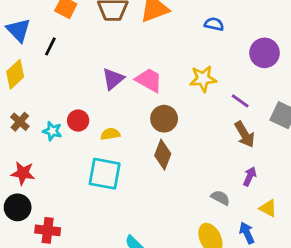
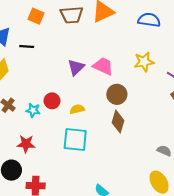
blue semicircle: (214, 24) -> (149, 20), size x1.5
black line: (50, 46) -> (27, 46), turned 72
red star: (23, 173) -> (26, 144), moved

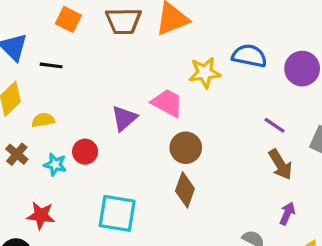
blue semicircle: (149, 20) -> (249, 56), moved
yellow star: (144, 62) -> (205, 73), moved
purple triangle: (76, 67) -> (124, 118), moved
yellow semicircle: (77, 109) -> (43, 120), moved

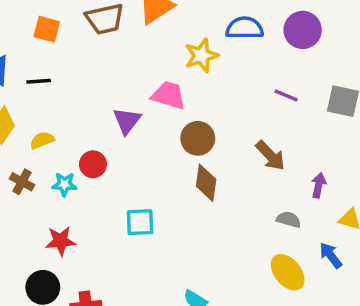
brown arrow: (280, 165) -> (270, 156), moved
cyan square: (117, 213) -> (140, 222), size x0.7

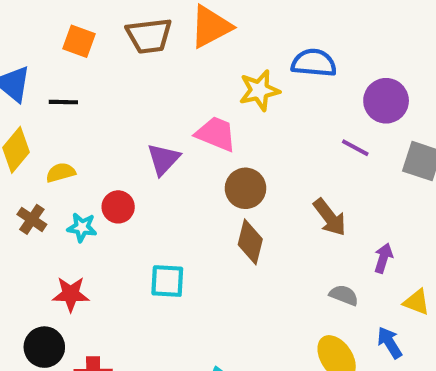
purple circle: (303, 30) -> (386, 101), moved

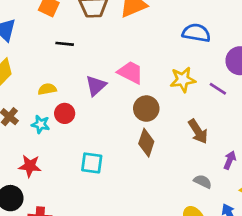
yellow star: (259, 90) -> (183, 80), moved
black line: (63, 102) -> (65, 44), moved
yellow semicircle: (61, 173) -> (47, 89), moved

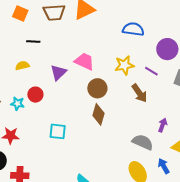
yellow semicircle: (47, 89) -> (22, 66), moved
brown arrow: (198, 131) -> (139, 93), moved
gray semicircle: (203, 182) -> (143, 142), size x1.5

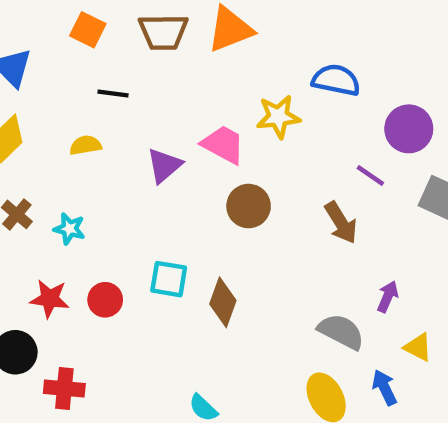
yellow star: (124, 65) -> (278, 117), moved
red circle: (35, 95) -> (105, 300), moved
brown diamond: (99, 114) -> (223, 302), moved
cyan square: (58, 131) -> (169, 279), moved

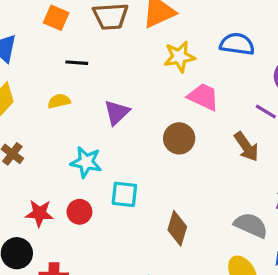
yellow star: (278, 117) -> (179, 57), moved
pink trapezoid: (223, 144) -> (203, 97), moved
cyan star: (69, 229) -> (86, 162), moved, size x1.4
brown diamond: (223, 302) -> (177, 228), moved

